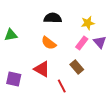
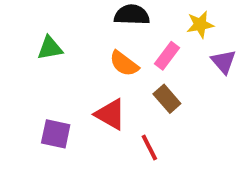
pink rectangle: (82, 43) -> (167, 56), moved
brown rectangle: (77, 67) -> (167, 99), moved

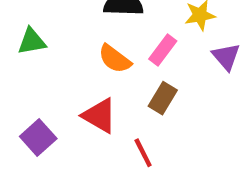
brown rectangle: (167, 99) -> (163, 98), turned 72
purple square: (56, 134) -> (38, 137), turned 36

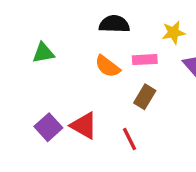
pink rectangle: (163, 50) -> (145, 60), turned 50
red triangle: (99, 116) -> (84, 126), moved

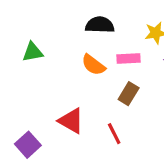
purple square: (48, 127) -> (28, 145), moved

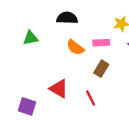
black semicircle: (100, 25) -> (67, 18), moved
purple square: (28, 145) -> (27, 106), turned -30

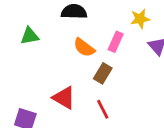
pink rectangle: (101, 43) -> (116, 42), turned -63
brown rectangle: (101, 69) -> (103, 73), moved

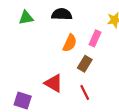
green triangle: (30, 36) -> (26, 18), moved
orange semicircle: (84, 48) -> (70, 43), turned -102

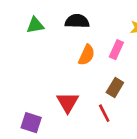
brown rectangle: (85, 64) -> (115, 87), moved
red triangle: (54, 83) -> (68, 102), turned 30

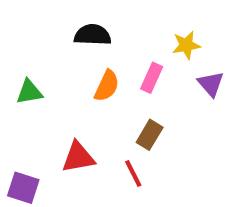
green triangle: (35, 25) -> (29, 92), moved
red triangle: (68, 102) -> (78, 157), turned 50

